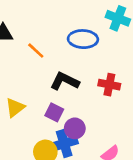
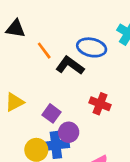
black L-shape: (65, 81) -> (70, 65), moved
red cross: (109, 85) -> (100, 104), moved

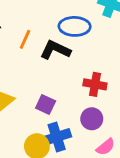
orange line: (44, 51) -> (25, 39), turned 72
purple circle: (69, 132) -> (92, 119), moved

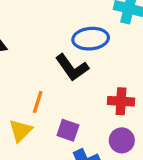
orange line: (25, 39) -> (38, 102), moved
black L-shape: (55, 50) -> (72, 68), turned -144

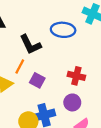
black L-shape: (72, 68) -> (30, 45), moved
purple square: (68, 130) -> (37, 80), moved

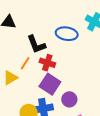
red cross: (76, 76) -> (47, 63), moved
purple square: (37, 80) -> (50, 84), moved, size x1.5

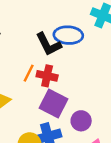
black L-shape: (36, 44) -> (49, 44), moved
orange line: (25, 63) -> (29, 73), moved

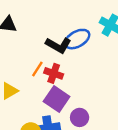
blue ellipse: (68, 35) -> (77, 39), turned -40
black L-shape: (49, 44) -> (58, 45), turned -40

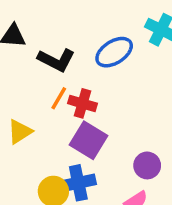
black L-shape: (58, 45) -> (56, 60), moved
purple circle: (80, 117) -> (147, 165), moved

